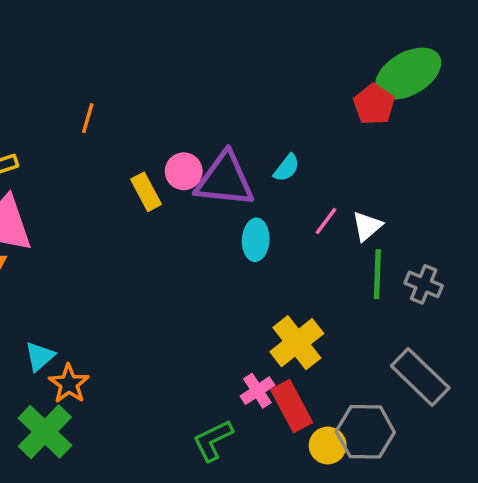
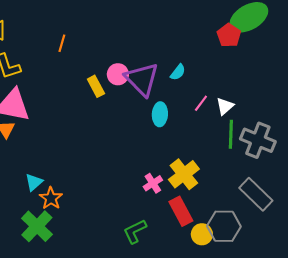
purple triangle: (225, 180) -> (142, 79), turned 39
gray cross: (424, 284) -> (258, 140), size x1.6
pink cross: (257, 391) -> (153, 183), moved

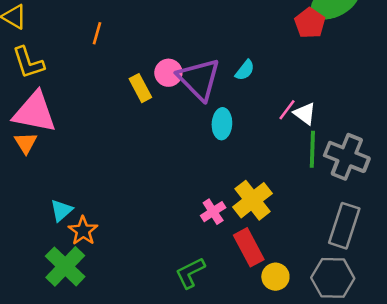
pink line: (201, 103) -> (287, 110), moved
white triangle: (225, 106) -> (305, 114), turned -42
gray rectangle: (256, 194) -> (344, 226), turned 64
gray hexagon: (224, 226) -> (333, 278), moved

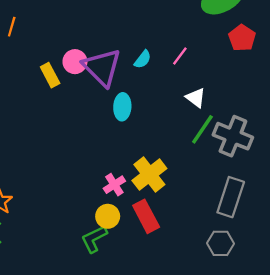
red pentagon: (310, 23) -> (242, 38), moved
pink line: (287, 110) -> (180, 56), moved
green line: (312, 149) -> (202, 129), turned 32
yellow circle: (275, 277) -> (108, 216), moved
gray hexagon: (333, 278) -> (221, 243), size x0.7

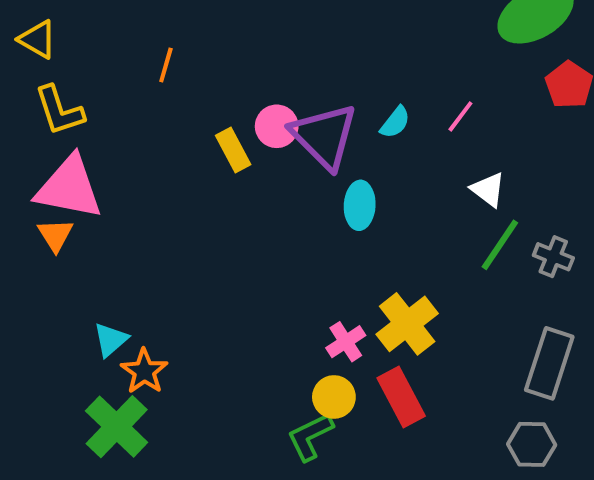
gray cross: (233, 136) -> (553, 257), size x0.6

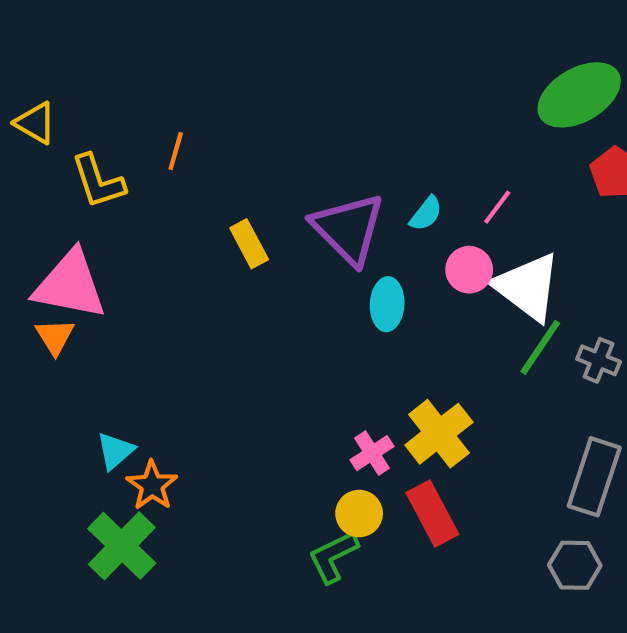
yellow L-shape: (59, 110) -> (98, 181), moved
pink circle: (277, 126) -> (469, 270), moved
white triangle: (488, 190) -> (527, 287), size x1.8

